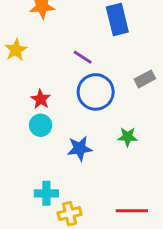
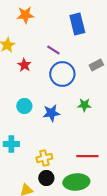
red star: (41, 99) -> (24, 65), moved
cyan circle: (41, 125) -> (24, 106), moved
cyan cross: (46, 193) -> (11, 144), moved

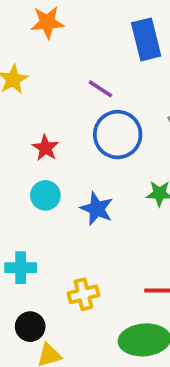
red star: (24, 65) -> (45, 148), moved
blue star: (51, 113) -> (97, 209), turned 30
black circle: (46, 178) -> (30, 327), moved

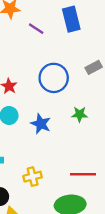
purple line: (101, 89) -> (36, 29), moved

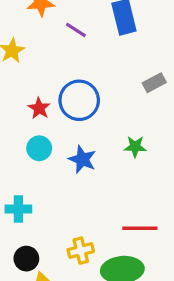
blue circle: (54, 78) -> (79, 100), moved
yellow cross: (33, 177) -> (81, 251), moved

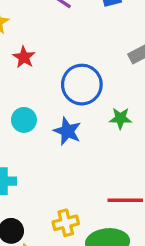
blue circle: (79, 100) -> (82, 85), moved
red star: (39, 108) -> (24, 57), moved

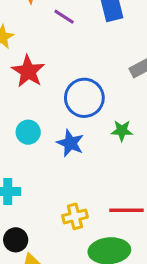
red star: (24, 57) -> (28, 71), size x1.5
yellow cross: (66, 223) -> (75, 216), moved

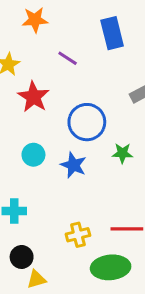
purple line: (64, 17) -> (68, 58), moved

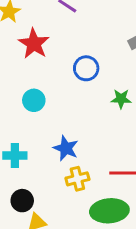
blue circle: (87, 122) -> (86, 68), size x0.7
blue star: (73, 165) -> (66, 148), moved

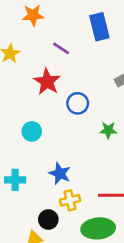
red star: (34, 44) -> (47, 82), moved
black circle: (22, 201) -> (48, 219), moved

